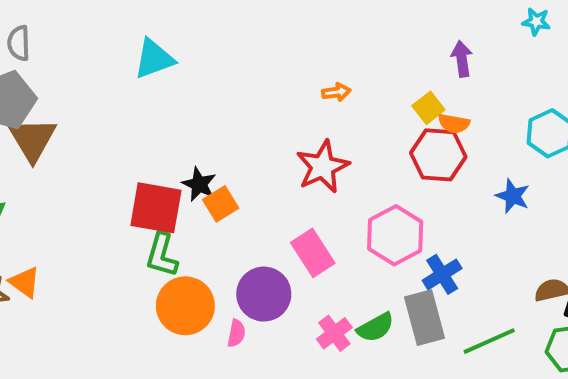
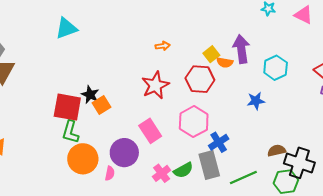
purple arrow: (462, 59) -> (241, 49), moved, size x1.5
red hexagon: (438, 155) -> (200, 79), moved
blue star: (513, 196) -> (256, 101), turned -30

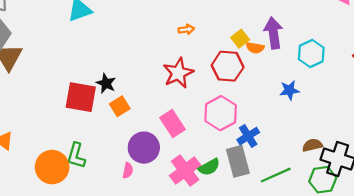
orange square: (101, 105) -> (120, 106), moved
green L-shape: (70, 132) -> (76, 156), moved
orange circle: (83, 159) -> (52, 167), moved
pink cross: (162, 173) -> (185, 170), size x1.5

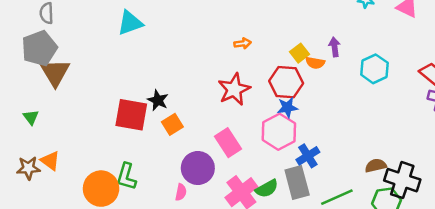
purple arrow: (273, 33) -> (335, 47), size x0.6
blue star: (289, 90) -> (287, 108), moved

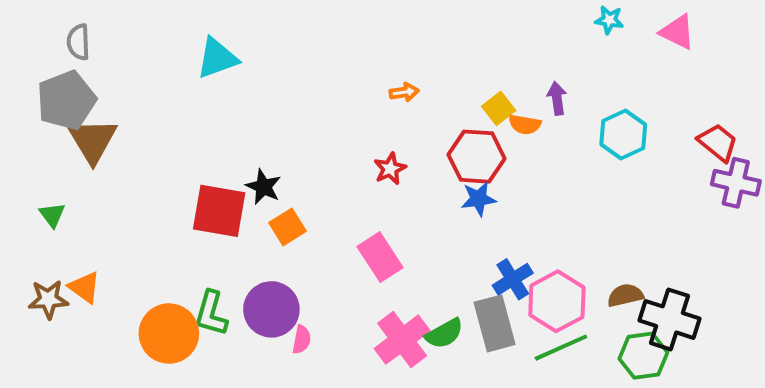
red star: (234, 89) -> (390, 169), size x0.6
pink hexagon: (279, 132) -> (557, 301), moved
purple circle: (198, 168) -> (271, 309), moved

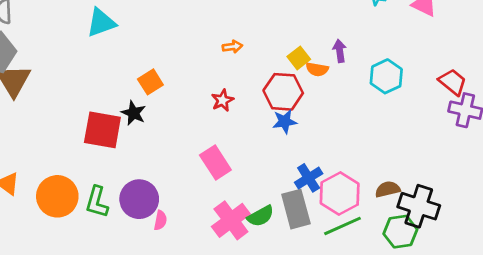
orange square: (288, 227) -> (150, 82), moved
orange circle: (169, 334) -> (57, 196), moved

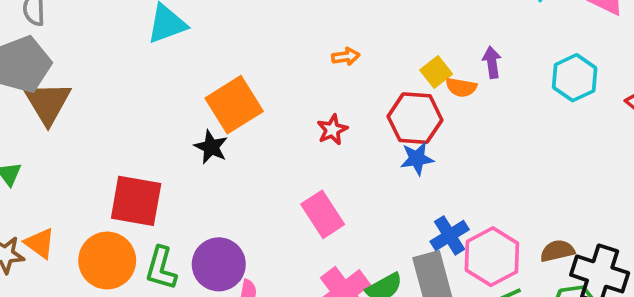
cyan hexagon: (386, 76) -> (575, 78), moved
orange square: (150, 82) -> (234, 105), size x1.6
red square: (102, 130) -> (136, 201), moved

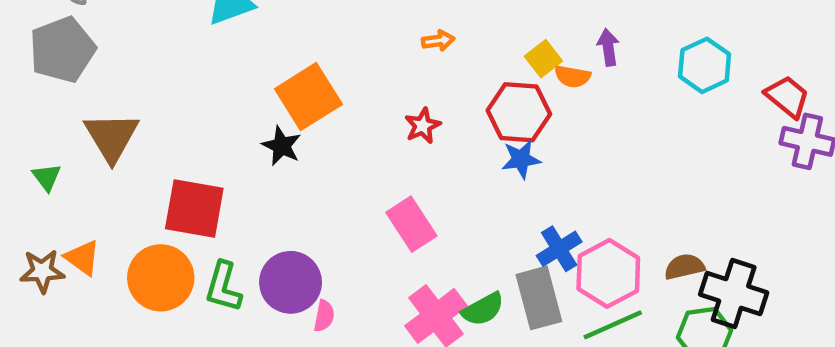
brown triangle: (48, 103) -> (112, 137), moved

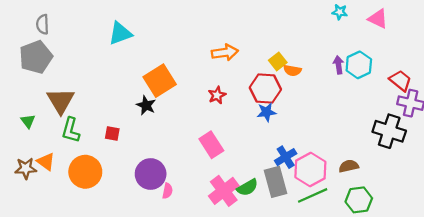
orange arrow: (438, 41) -> (225, 52), size x1.6
purple arrow: (608, 47) -> (339, 65), moved
red square: (194, 208) -> (112, 133), moved, size x0.5
green L-shape: (223, 287) -> (71, 130), moved
black cross: (734, 294) -> (389, 131), moved

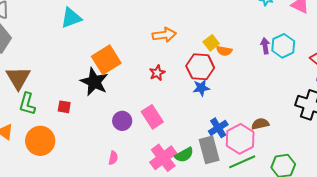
black star: (146, 105) -> (94, 82), size x1.6
brown semicircle: (349, 166) -> (260, 124), moved
purple circle: (151, 174) -> (122, 121), moved, size x0.7

